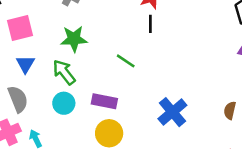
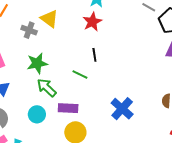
black line: (150, 24) -> (94, 55), moved
green arrow: (64, 72) -> (47, 88), moved

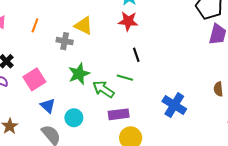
red star: (92, 22) -> (128, 21), turned -30
green arrow: (47, 88) -> (103, 89), moved
cyan circle: (37, 114) -> (74, 118), moved

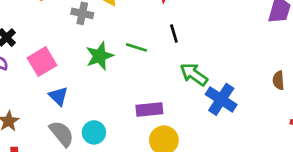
green line: (125, 78) -> (136, 47), moved
green arrow: (103, 89) -> (194, 74), moved
cyan circle: (74, 118) -> (94, 132), moved

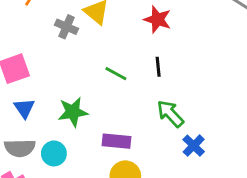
green star: (100, 56) -> (73, 112), moved
blue cross: (221, 99) -> (194, 146), size x0.7
gray semicircle: (62, 134) -> (20, 148), turned 116

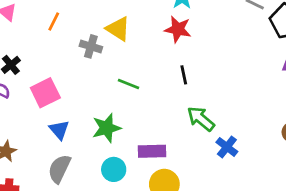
green line: (116, 74) -> (128, 84), moved
gray semicircle: (20, 148) -> (59, 169), turned 124
cyan circle: (54, 153) -> (114, 169), moved

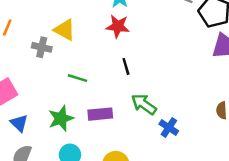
purple rectangle: (152, 151) -> (100, 114), moved

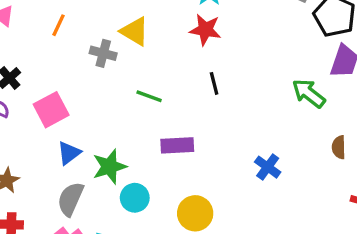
green arrow: (144, 104) -> (309, 93), moved
green star: (61, 118) -> (109, 167), moved
blue triangle: (19, 123) -> (69, 153), turned 36

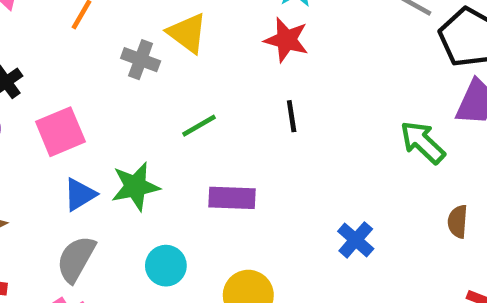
green line: (149, 96) -> (199, 126), turned -55
green star: (109, 167) -> (135, 186), moved

